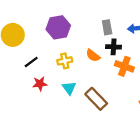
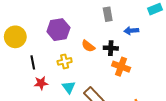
gray rectangle: (107, 27) -> (108, 14), moved
orange semicircle: (93, 55) -> (88, 46), moved
black line: (31, 62) -> (33, 62), turned -64

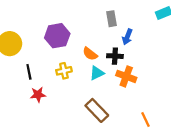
blue arrow: (131, 31) -> (127, 37), moved, turned -64
cyan triangle: (69, 87) -> (97, 73), moved, turned 40

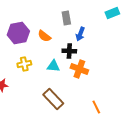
orange semicircle: (90, 54) -> (44, 36), moved
cyan triangle: (97, 73) -> (53, 66), turned 32

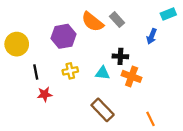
gray rectangle: (66, 18) -> (117, 20), turned -32
blue arrow: (80, 34) -> (152, 36), moved
orange semicircle: (44, 36) -> (93, 22), moved, size x1.5

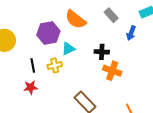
gray rectangle: (117, 20) -> (111, 15), moved
black line: (36, 72) -> (33, 65), moved
cyan triangle: (103, 73) -> (68, 49), moved, turned -32

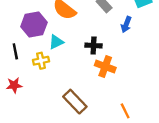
black line: (33, 65) -> (15, 51), moved

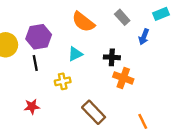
purple hexagon: (34, 24) -> (39, 37), moved
yellow cross: (41, 61) -> (63, 81), moved
red star: (14, 85) -> (32, 107), moved

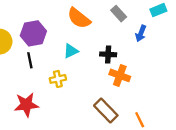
red star: (32, 107) -> (26, 105), size x1.5
brown rectangle: (94, 112) -> (106, 110), moved

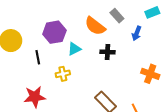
orange semicircle: (79, 18) -> (95, 26), moved
purple hexagon: (33, 33) -> (54, 32), moved
orange cross: (120, 75) -> (150, 74), moved

